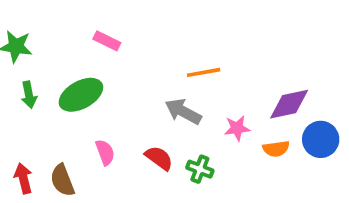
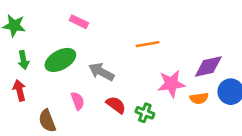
gray arrow: (183, 111) -> (101, 72), moved
pink star: (237, 128) -> (171, 84), size x1.5
red arrow: (23, 178) -> (19, 90), moved

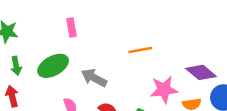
pink rectangle: (79, 22) -> (72, 28), turned 54
purple diamond: (208, 67) -> (201, 72), turned 52

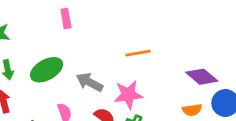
pink rectangle: (72, 28) -> (66, 18), moved
pink star: (164, 90) -> (128, 95), moved

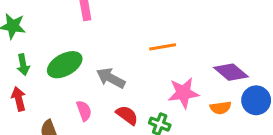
pink star: (128, 95) -> (183, 93), moved

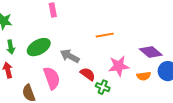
pink semicircle: (84, 111) -> (52, 78), size x1.6
red semicircle: (127, 115) -> (88, 74), moved

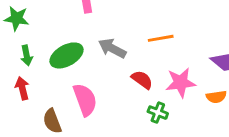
gray arrow: (70, 56) -> (112, 48), moved
red semicircle: (88, 74) -> (142, 80), moved

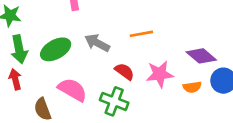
green arrow: (27, 55) -> (19, 49), size x1.5
pink semicircle: (85, 100) -> (72, 90), turned -40
green cross: (158, 113) -> (114, 101), moved, size x1.5

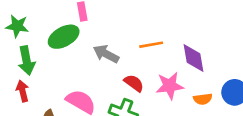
green ellipse: (56, 49) -> (64, 37), moved
purple diamond: (201, 56) -> (194, 58), moved, turned 40

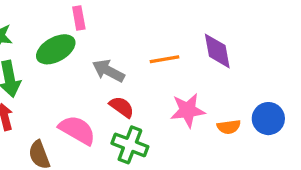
purple diamond: (194, 58) -> (217, 51), moved
red semicircle: (134, 83) -> (122, 107), moved

